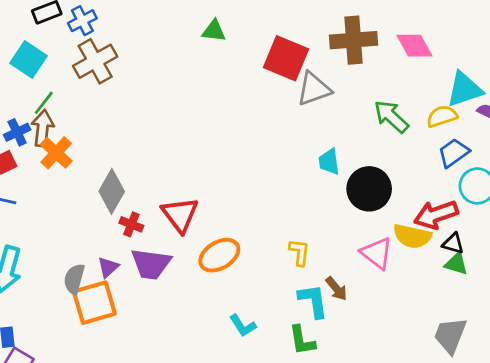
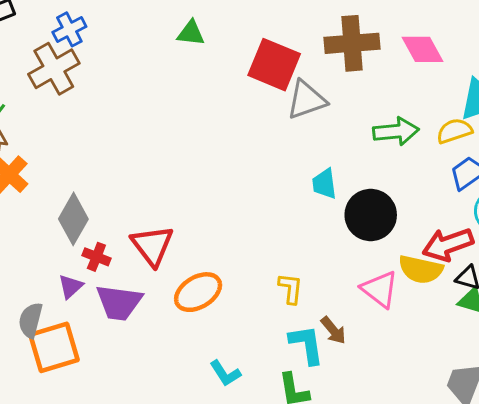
blue cross: (82, 21) -> (69, 29), moved
green arrow: (391, 117) -> (396, 131), turned 132
purple triangle: (108, 267) -> (71, 287), moved

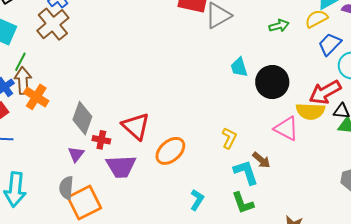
green arrow: (396, 131) -> (279, 26), size x0.7
purple triangle: (71, 287) -> (76, 154), moved
yellow L-shape: (291, 288) -> (229, 138), turned 30
cyan L-shape: (225, 373) -> (197, 200), turned -105

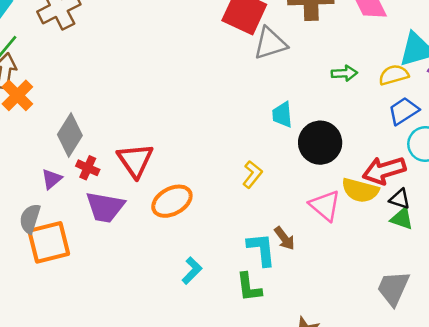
yellow L-shape: (229, 138) -> (252, 174), moved

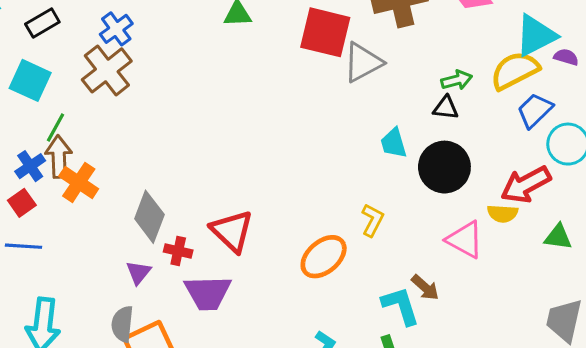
yellow semicircle: (394, 75) -> (515, 71), size x1.4
yellow semicircle: (360, 190) -> (503, 214), size x0.7
black triangle: (400, 199) -> (446, 108), moved
orange ellipse: (172, 201) -> (324, 257), moved

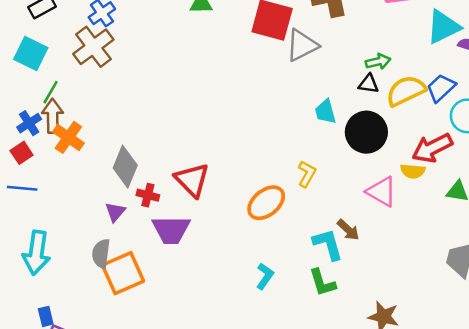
yellow semicircle: (515, 71) -> (406, 91), moved

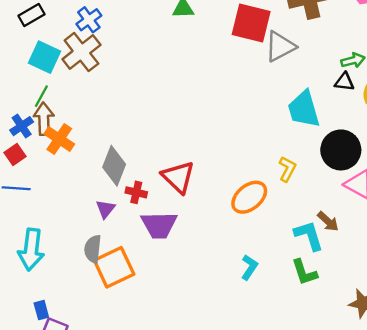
cyan square: (31, 53) -> (44, 57), moved
cyan trapezoid: (325, 112) -> (304, 109), size x1.6
black circle: (366, 132) -> (341, 150), moved

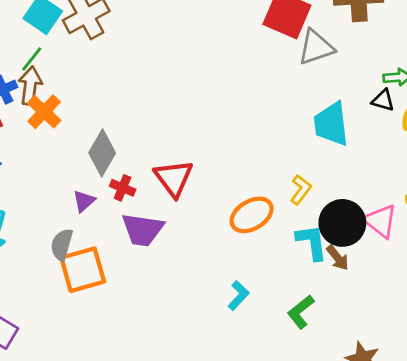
black circle: (341, 150) -> (342, 223), moved
cyan L-shape: (309, 236) -> (312, 242), moved
green L-shape: (304, 272) -> (301, 312), turned 60

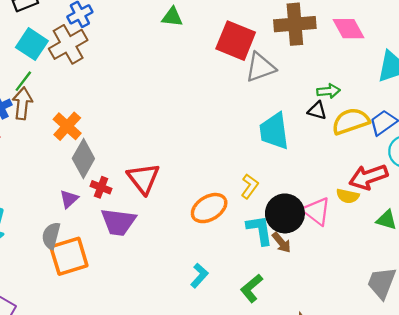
orange cross: (44, 112) -> (67, 126), moved

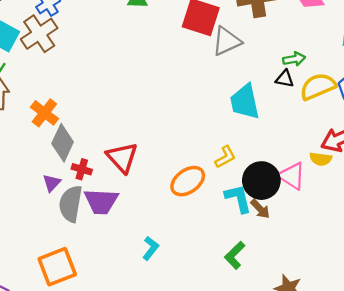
yellow L-shape: (250, 186) -> (225, 157), turned 30
gray semicircle: (51, 236) -> (71, 204), moved, size x1.4
orange square: (69, 256) -> (57, 267), moved
cyan L-shape: (199, 276) -> (151, 248), moved

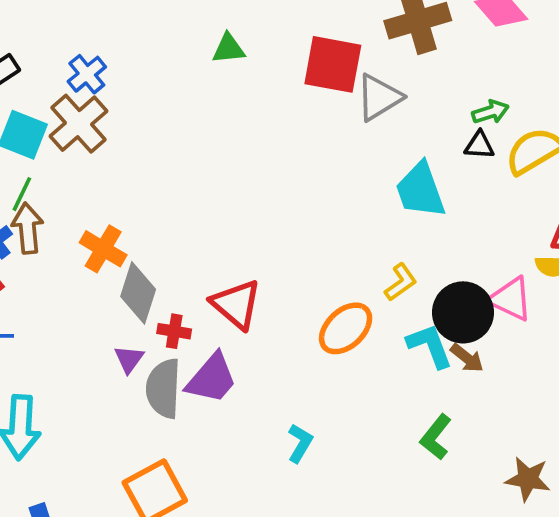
purple trapezoid: (101, 201) -> (212, 379), turned -45

